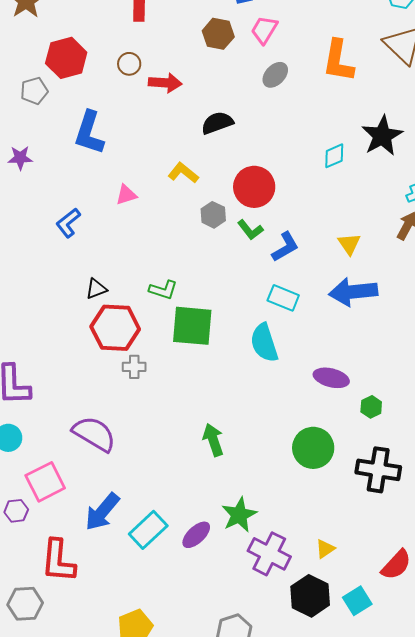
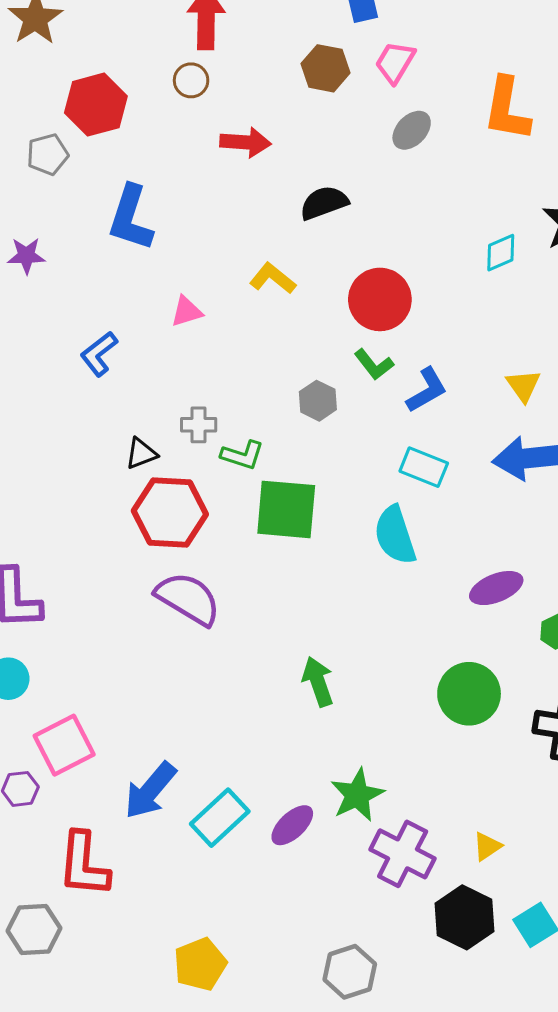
brown circle: (129, 64) -> (191, 80), moved
gray hexagon: (213, 215) -> (318, 401), moved
gray cross: (134, 367) -> (199, 425), moved
purple ellipse: (331, 378) -> (496, 588), turned -36
purple semicircle: (94, 434) -> (188, 599), moved

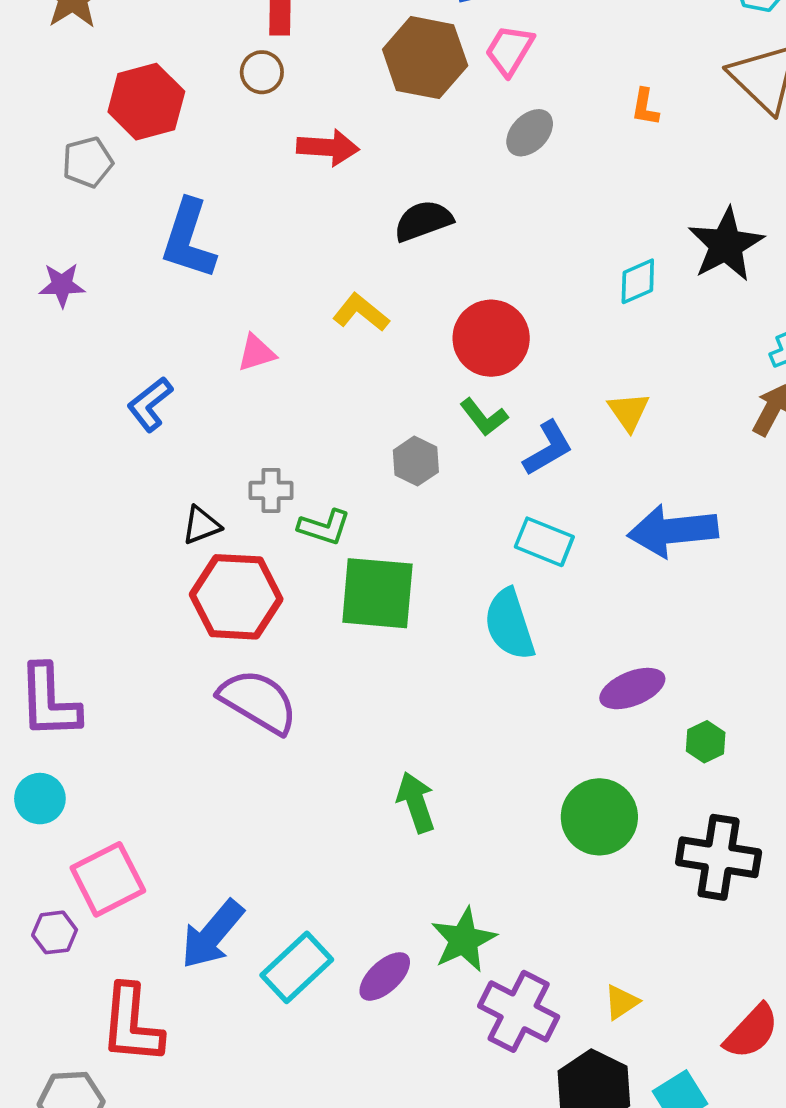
brown hexagon: (326, 68) -> (425, 58), size x1.4
orange L-shape: (507, 109) -> (645, 107), size x0.5
yellow triangle: (523, 386) -> (629, 412), moved

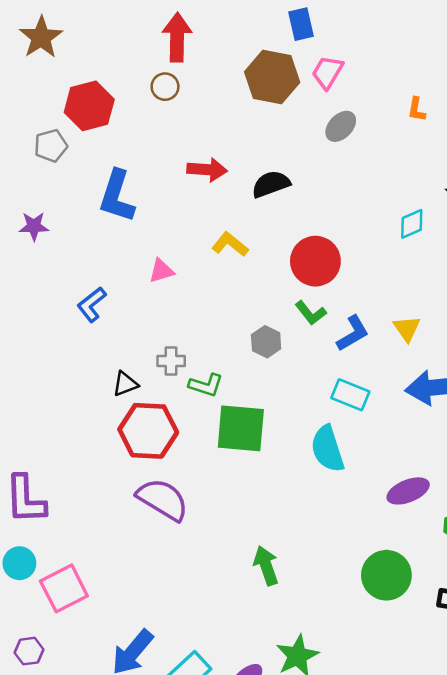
red arrow: (328, 147) -> (207, 170), moved
yellow triangle: (629, 412) -> (407, 329), moved
pink square: (108, 879) -> (64, 588), moved

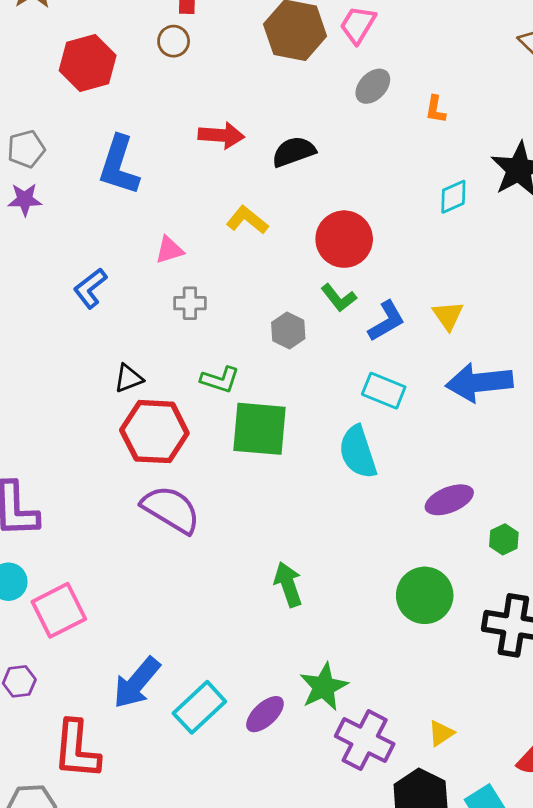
orange L-shape: (417, 110) -> (436, 109), moved
gray pentagon: (51, 146) -> (26, 149), moved
gray cross: (171, 361) -> (190, 303), moved

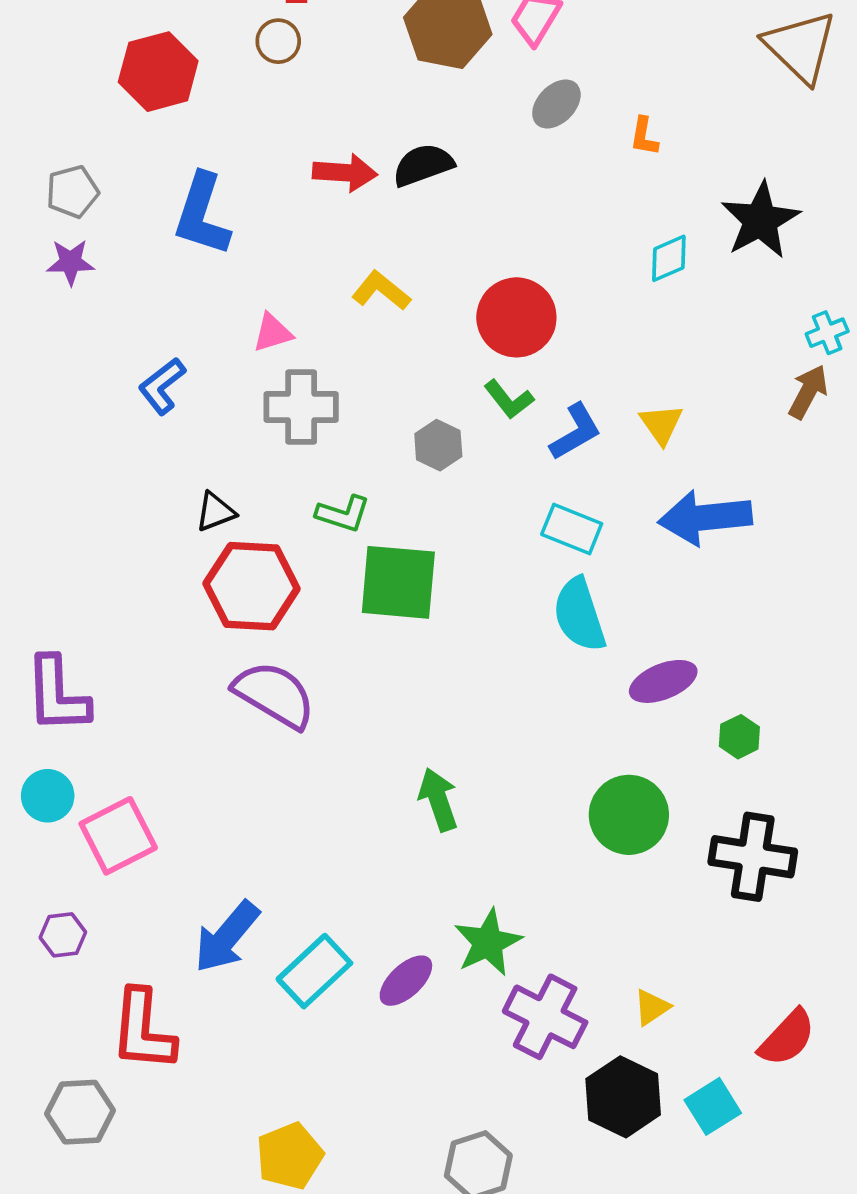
black semicircle: (294, 152) -> (423, 165), moved
gray cross: (190, 303) -> (301, 407), size x1.6
cyan semicircle: (358, 452) -> (579, 615), moved

